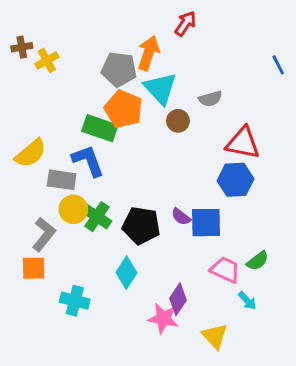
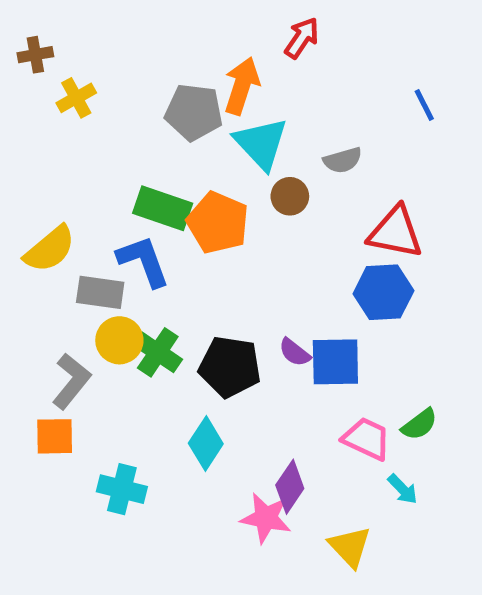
brown cross: (22, 47) -> (35, 55), moved
blue line: (278, 65) -> (424, 105), moved
orange pentagon: (123, 109) -> (218, 223), moved

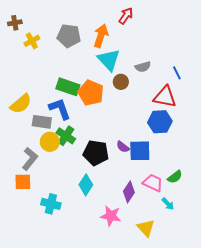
blue line: (424, 105) -> (177, 73), moved
gray pentagon: (194, 112) -> (69, 36), moved
green cross: (158, 352) -> (66, 136), moved
purple diamond: (290, 487) -> (129, 192), moved

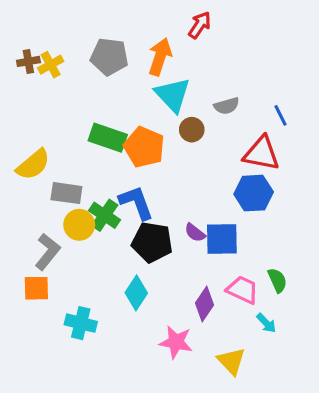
brown cross: (15, 23) -> (28, 61), moved
blue L-shape: (60, 109) -> (136, 203), moved
green semicircle: (175, 177) -> (277, 280), turned -77

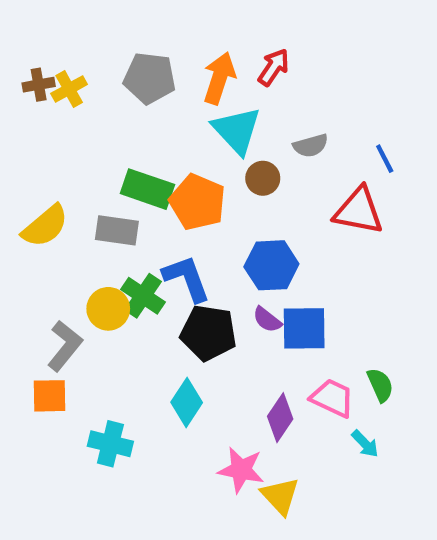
red arrow: (200, 25) -> (274, 67), moved
gray rectangle: (66, 193) -> (117, 230), moved
blue hexagon: (254, 193) -> (271, 265), moved
yellow triangle: (231, 361) -> (280, 496), moved

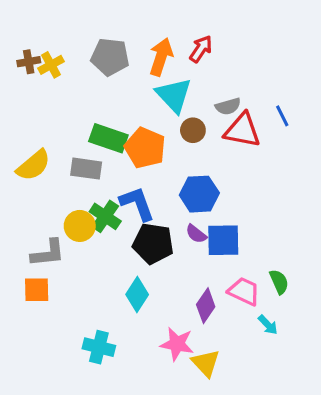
red triangle: (359, 211) -> (242, 130), moved
gray L-shape: (65, 346) -> (48, 253), turned 45
cyan cross: (110, 444) -> (99, 347), moved

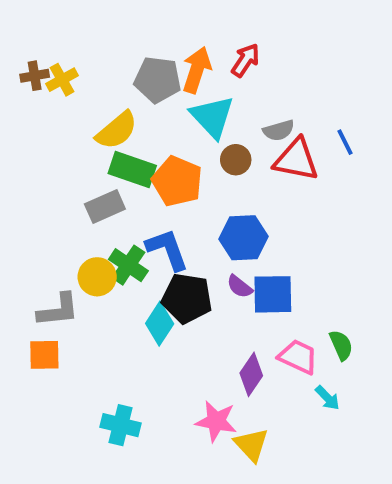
gray pentagon: (110, 57) -> (158, 80), moved
yellow semicircle: (33, 165) -> (117, 130), moved
gray rectangle: (86, 169) -> (105, 207), turned -32
cyan diamond: (137, 295) -> (160, 324), moved

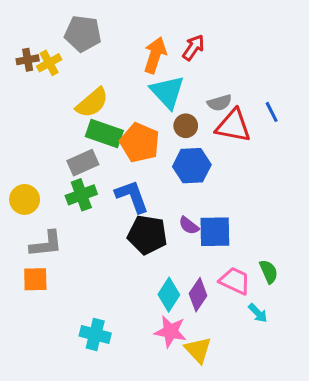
gray pentagon: (158, 80) -> (83, 34), moved
blue hexagon: (244, 238) -> (192, 166), moved
green cross: (128, 265) -> (81, 195), moved, turned 36
yellow circle: (97, 277) -> (25, 199), moved
cyan diamond: (160, 324) -> (169, 295), moved

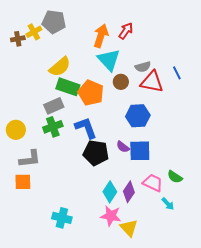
yellow cross: (49, 63) -> (34, 32), moved
blue hexagon: (192, 166) -> (138, 116), moved
green semicircle: (269, 272) -> (175, 177), turned 147

